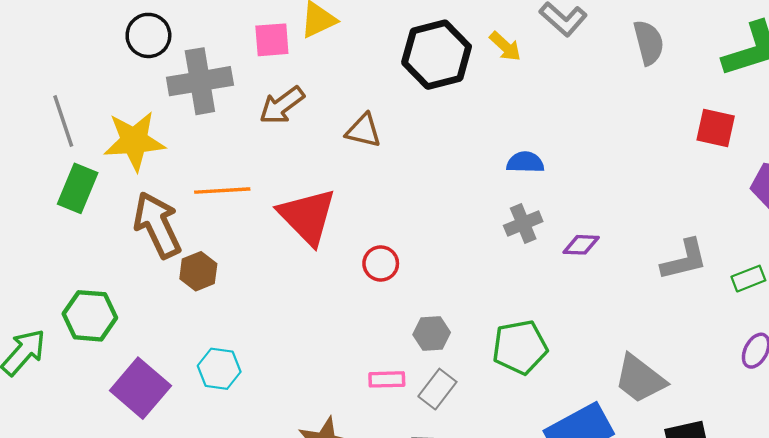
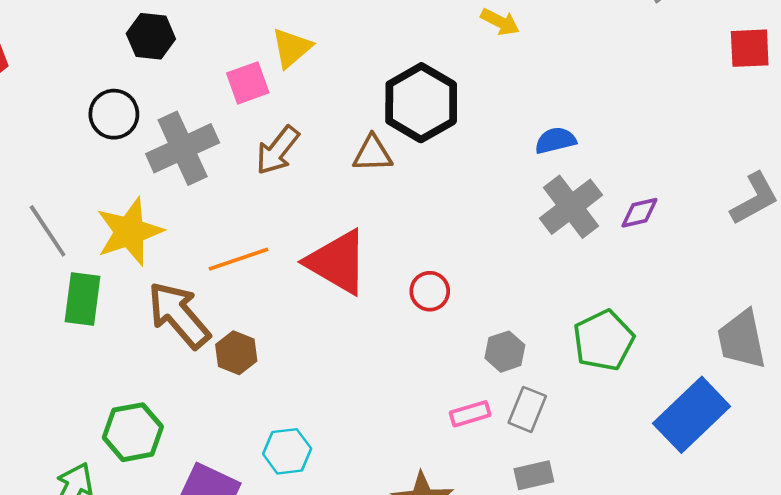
black hexagon: (437, 55) -> (421, 103), moved
gray cross: (523, 223) -> (571, 207), size x1.5
gray trapezoid: (640, 379) -> (742, 339), turned 56

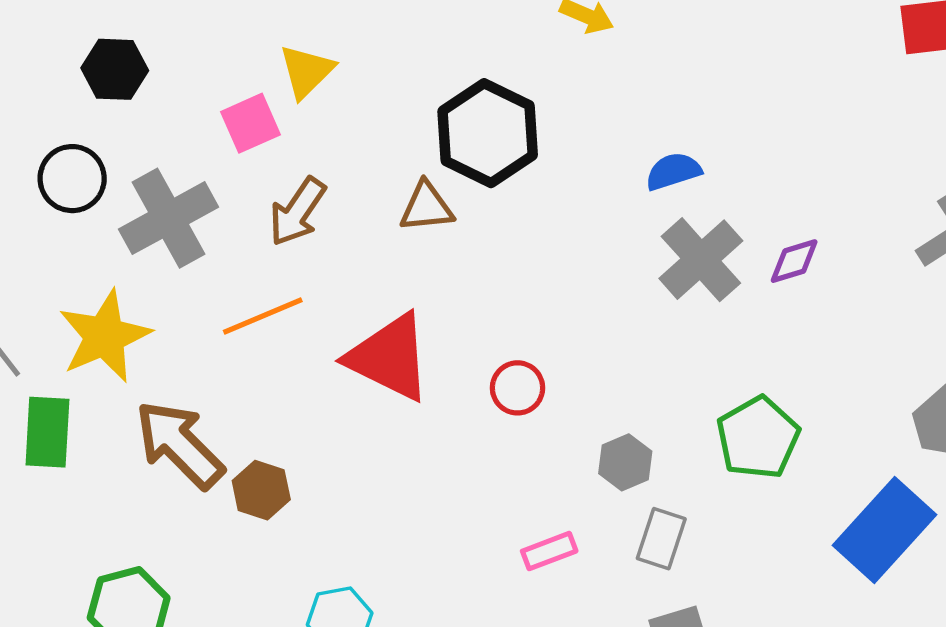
orange line: (238, 259) -> (263, 316), moved
pink rectangle: (470, 414) -> (549, 551), moved

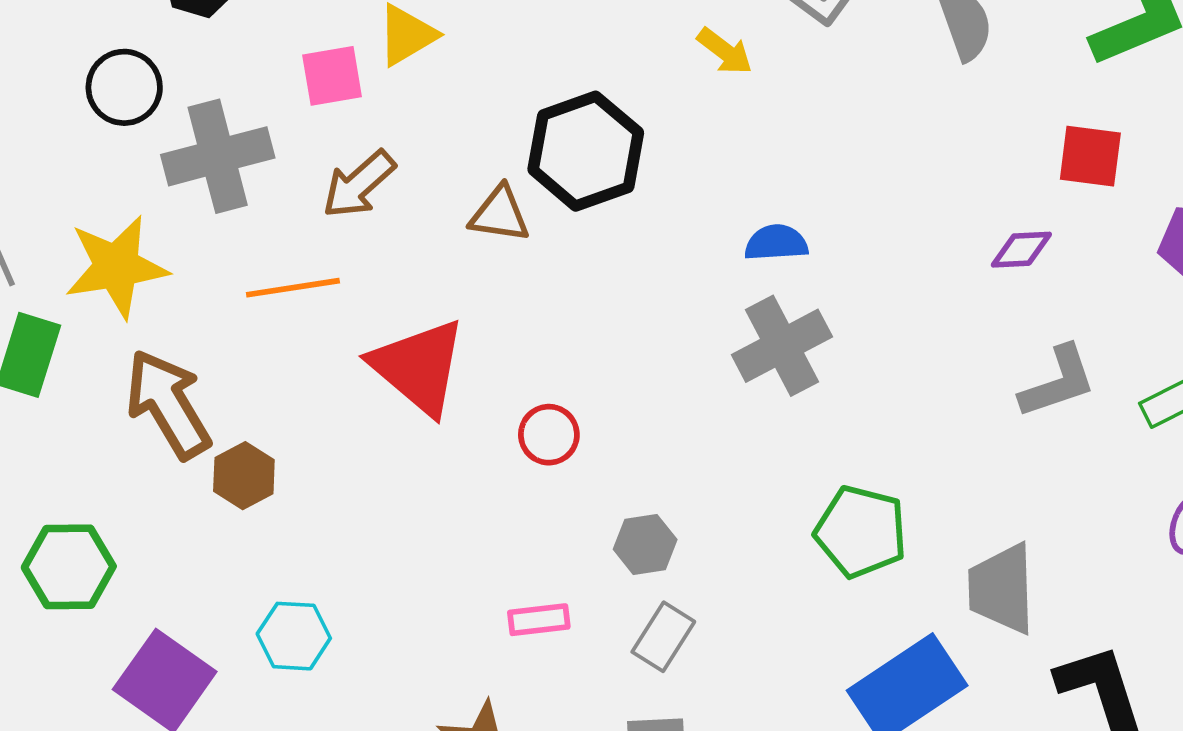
purple diamond: (794, 261) -> (1021, 250), moved
green pentagon: (758, 438) -> (861, 532), moved, turned 30

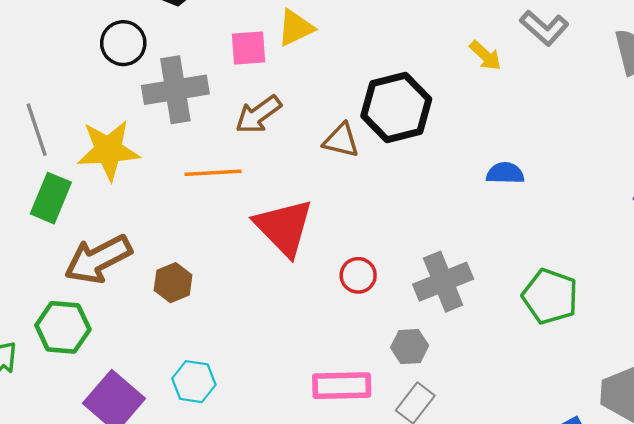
gray cross: (782, 346) -> (443, 282), moved
brown arrow: (168, 404) -> (98, 259), moved, turned -92
green pentagon: (861, 532) -> (550, 296), moved
pink rectangle: (539, 620) -> (342, 386), size x1.6

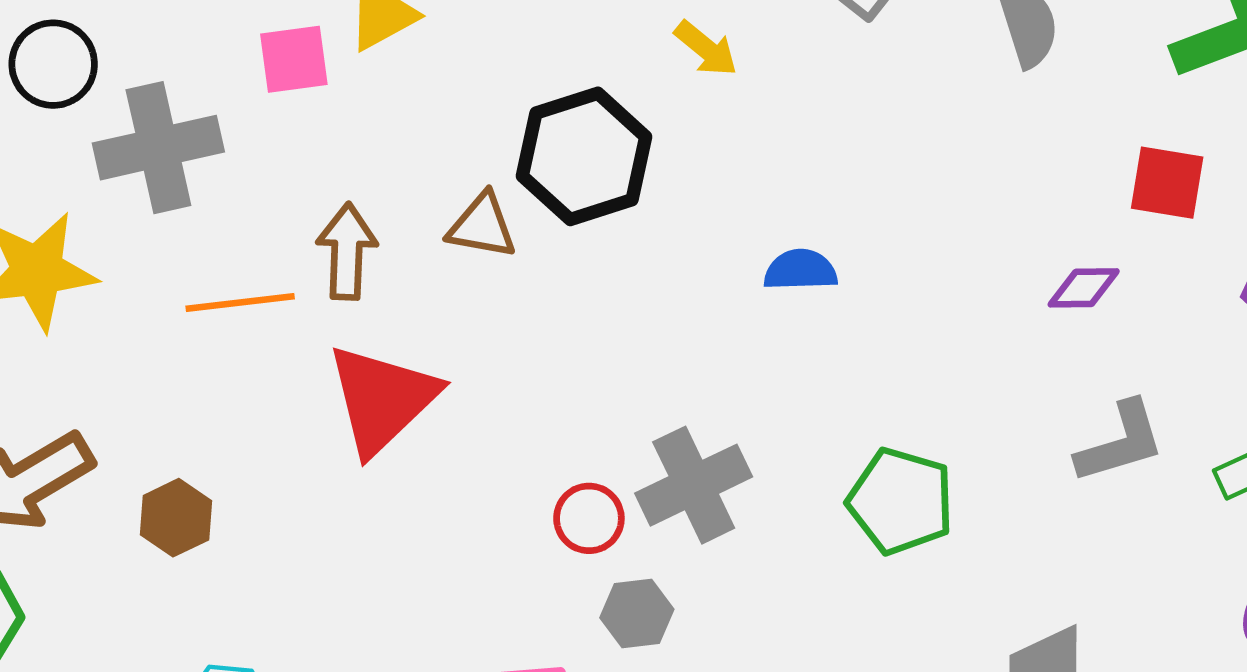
yellow arrow: (485, 55) -> (706, 49), moved
brown arrow: (258, 115) -> (347, 251), moved, turned 132
red triangle: (284, 227) -> (382, 399), turned 34
red circle: (358, 275) -> (589, 518), moved

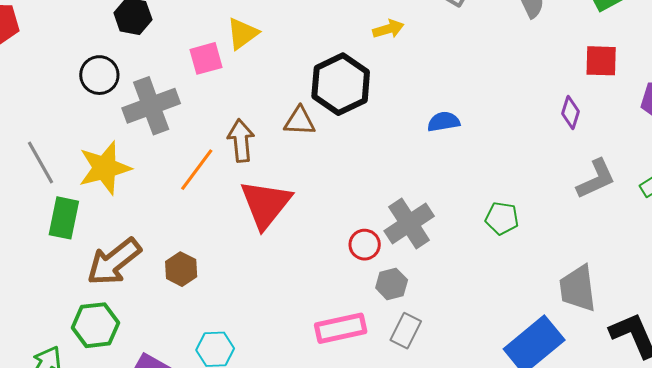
yellow arrow: (706, 49) -> (388, 29), turned -48
purple diamond: (1084, 288) -> (570, 113), turned -64
orange line: (240, 302) -> (197, 170), turned -39
green pentagon: (901, 501) -> (502, 218), size x0.7

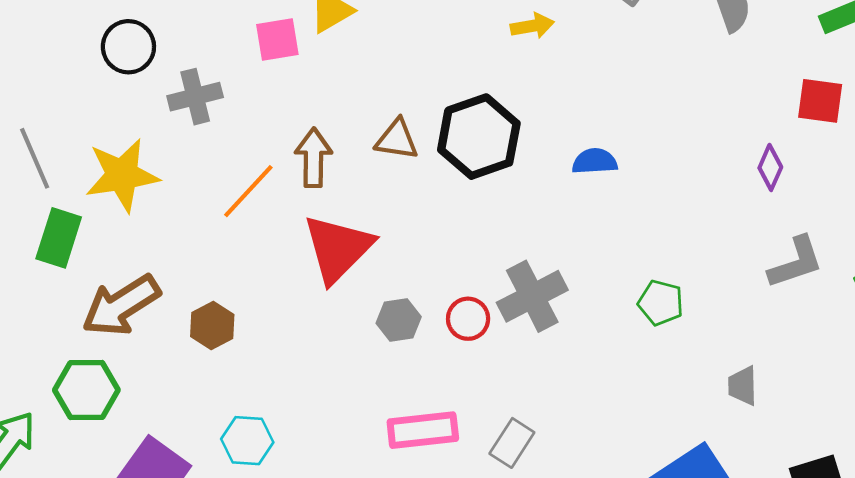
black hexagon: (341, 84) -> (479, 137), moved
gray cross: (151, 106) -> (195, 97), size x0.7
gray hexagon: (392, 284) -> (399, 320), moved
gray trapezoid: (578, 288) -> (743, 386), moved, size x0.6

